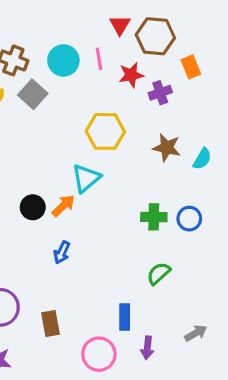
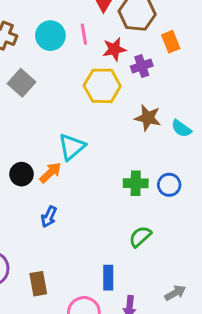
gray square: (33, 94) -> (21, 83), moved
yellow hexagon: (105, 131) -> (102, 86), moved
cyan semicircle: (202, 159) -> (181, 128), turned 95

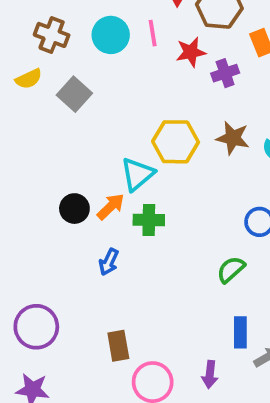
yellow hexagon: (102, 86) -> (176, 142), moved
green cross: (136, 183) -> (149, 220), moved
green semicircle: (140, 237) -> (231, 270), moved
blue rectangle: (108, 278) -> (240, 332), moved
brown rectangle: (38, 284) -> (118, 346), moved

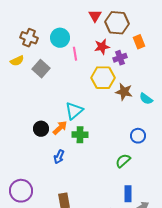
pink line: (153, 33) -> (75, 54), moved
yellow hexagon: (176, 142) -> (103, 78), moved

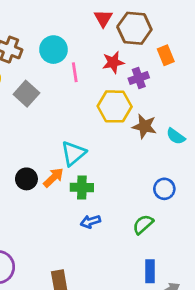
blue arrow: (59, 157) -> (90, 222), moved, turned 48

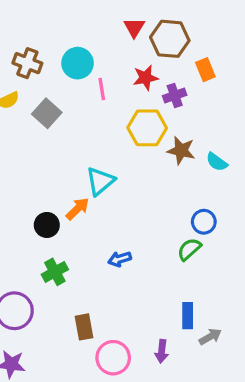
black circle: (26, 179) -> (47, 225), moved
green cross: (82, 187) -> (55, 272), moved, turned -30
green semicircle: (143, 224) -> (189, 249), moved

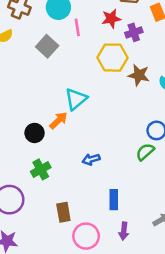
gray square: (47, 113) -> (47, 46), moved
blue rectangle: (188, 316) -> (114, 200), moved

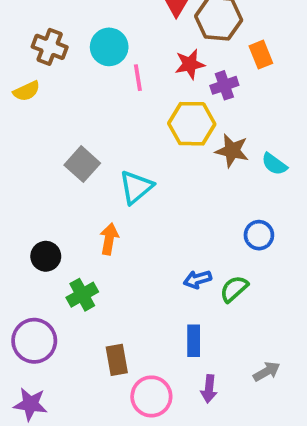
gray square: (47, 46) -> (82, 164), moved
orange arrow: (58, 120) -> (109, 239), moved, turned -36
black circle: (35, 133) -> (46, 256), moved
green semicircle: (145, 152) -> (234, 289), moved
blue arrow: (91, 159) -> (197, 279), moved

